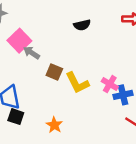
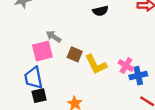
pink square: (19, 41) -> (42, 51), moved, turned 30
black square: (16, 117) -> (39, 96), turned -32

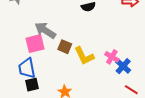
gray arrow: (54, 37) -> (45, 30), size x1.5
blue cross: (138, 76) -> (123, 66), turned -35

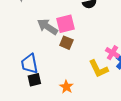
pink square: (35, 44) -> (65, 24), moved
yellow L-shape: (84, 56) -> (98, 69), moved

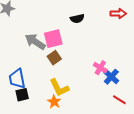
brown square: (66, 43) -> (54, 58), turned 32
yellow L-shape: (98, 69) -> (59, 88), moved

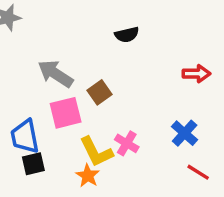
red arrow: (118, 14) -> (196, 74), moved
pink square: (53, 39) -> (66, 113), moved
brown square: (54, 58) -> (100, 92), moved
pink cross: (100, 68) -> (127, 143), moved

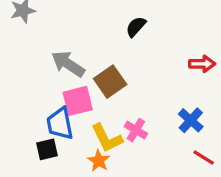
black semicircle: (127, 35) -> (136, 27), turned 145
brown square: (100, 92) -> (110, 82), size x1.4
blue trapezoid: (25, 137) -> (60, 124), moved

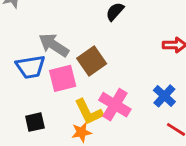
blue trapezoid: (60, 124) -> (31, 67), moved, turned -88
pink cross: (136, 130) -> (115, 105), size x1.5
orange star: (99, 161) -> (81, 132), turned 30

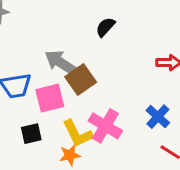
gray arrow: (54, 45) -> (61, 63), moved
black square: (35, 122) -> (31, 134), moved

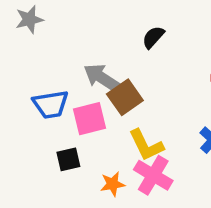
pink cross: (105, 126) -> (153, 175), moved
yellow L-shape: (78, 134) -> (146, 145), moved

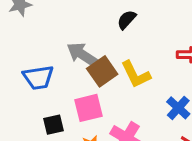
pink square: (90, 119) -> (89, 108), moved
yellow L-shape: (146, 145) -> (136, 74), moved

